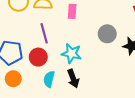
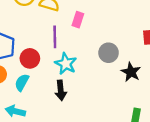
purple line: (44, 33) -> (55, 37), moved
cyan semicircle: (49, 79) -> (22, 82), moved

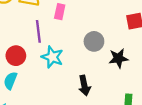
black star: (131, 72) -> (118, 58), turned -30
black arrow: (61, 90) -> (84, 86), moved

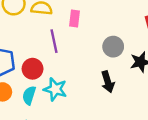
cyan star: (52, 57) -> (55, 89), moved
black arrow: (84, 86) -> (108, 82), moved

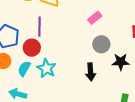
pink rectangle: (74, 19) -> (95, 18), moved, turned 32
purple line: (54, 41) -> (39, 27), moved

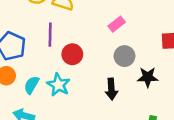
red circle: (32, 48) -> (72, 54), moved

